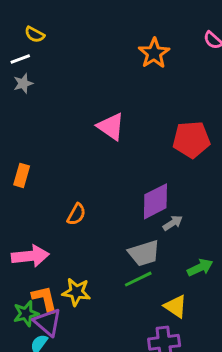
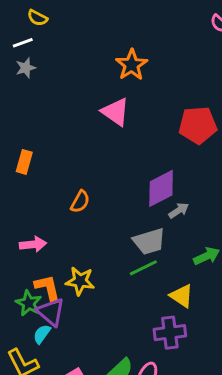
orange star: (154, 53) -> (132, 65), moved
pink arrow: (30, 256) -> (33, 244), size x0.7
green star: (26, 314) -> (29, 303), turned -30

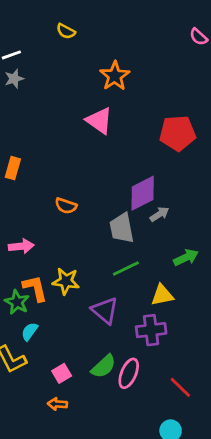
yellow semicircle: (37, 18) -> (66, 31), moved
orange semicircle: (80, 202) -> (66, 206), turned 80
gray trapezoid: (149, 241) -> (122, 228), moved, turned 96
yellow triangle: (182, 296) -> (162, 295), turned -45
purple triangle: (51, 312) -> (105, 311), moved

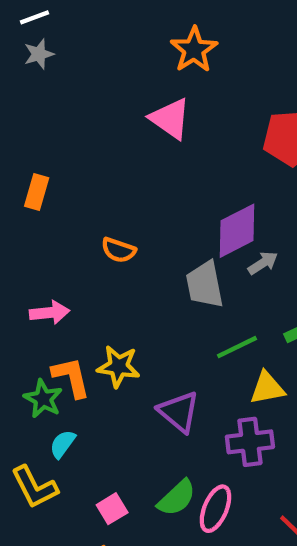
green line: (126, 269) -> (237, 347), moved

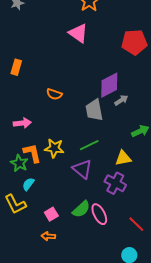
green line: (237, 347) -> (89, 145), moved
purple cross: (250, 442) -> (115, 183), turned 35
pink ellipse: (215, 509) -> (99, 214), turned -50

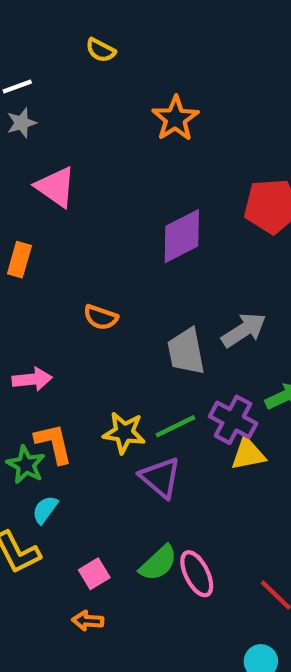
pink triangle: (78, 33) -> (56, 187), moved
purple diamond: (109, 85) -> (182, 236), moved
gray arrow: (121, 100) -> (244, 330), size x1.5
yellow star: (54, 148) -> (124, 433), moved
purple cross: (115, 183) -> (233, 420), moved

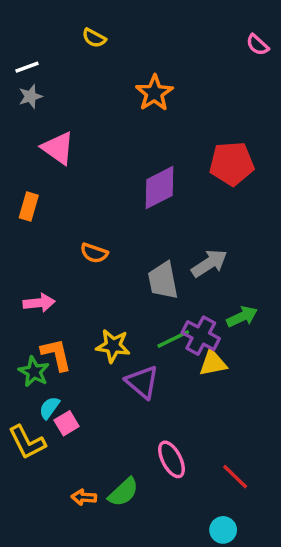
green line: (175, 426) -> (173, 339), moved
green semicircle: (158, 563) -> (123, 492), moved
pink square: (94, 574) -> (67, 423), moved

